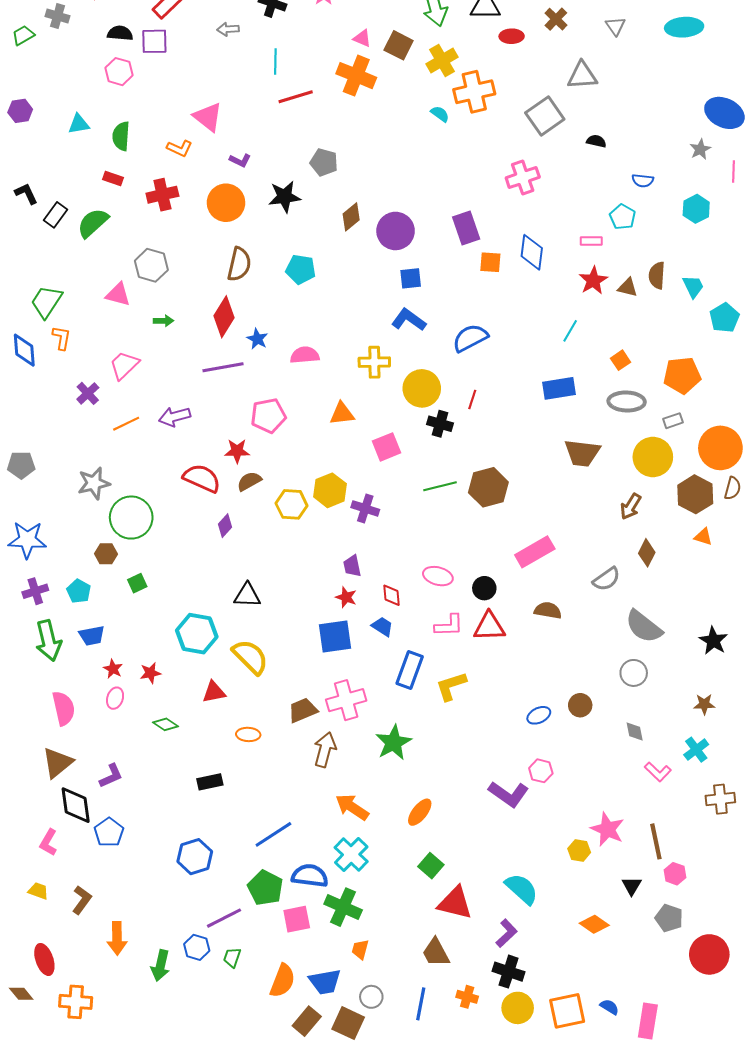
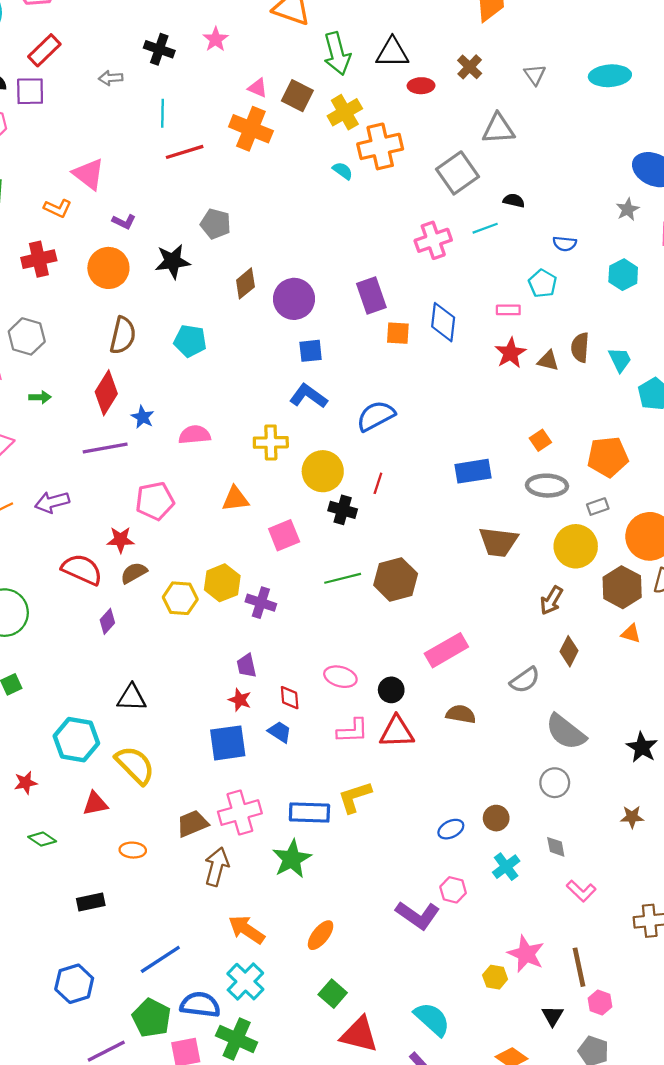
cyan line: (570, 331) -> (485, 228), moved, turned 40
blue rectangle: (410, 670) -> (309, 813), moved, turned 72
cyan cross: (696, 750) -> (506, 867), moved

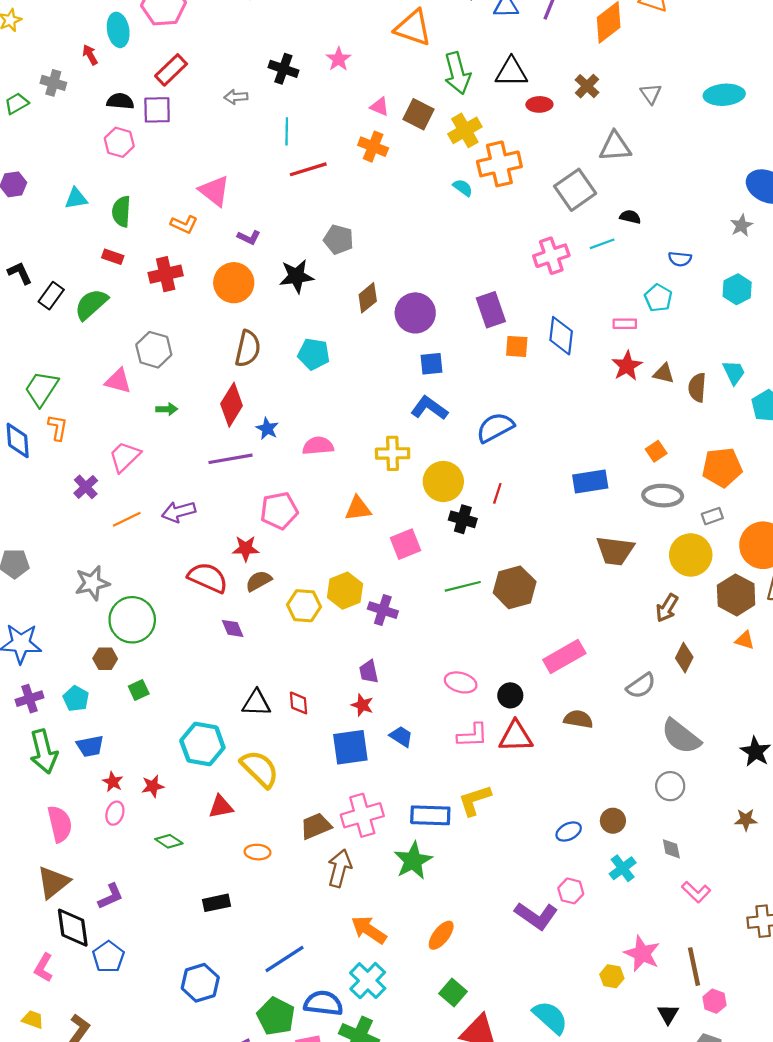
orange cross: (251, 129) -> (373, 147), size x0.7
brown semicircle: (580, 347) -> (697, 388), moved
purple diamond: (107, 621) -> (233, 628), turned -65
red diamond: (290, 698) -> (299, 703), moved

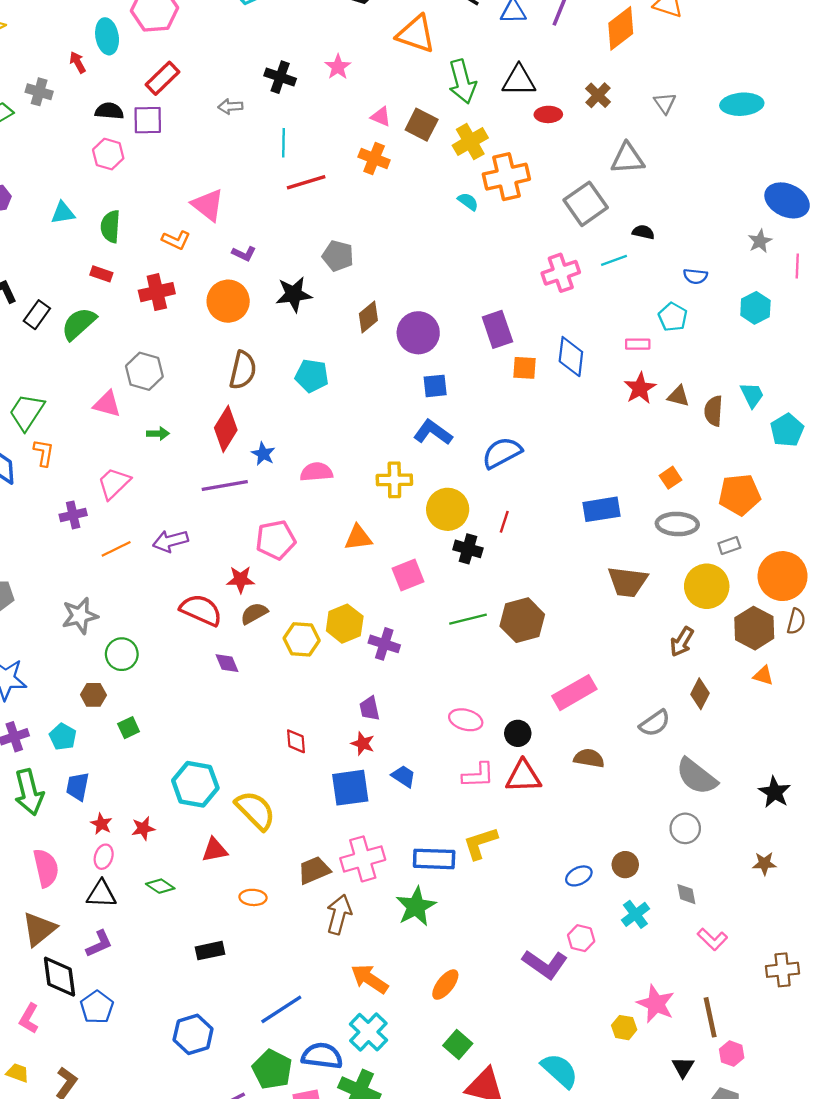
purple cross: (86, 487) -> (73, 515), turned 30
green circle: (132, 620) -> (122, 654), size x0.7
black triangle: (256, 703) -> (101, 894), moved
blue trapezoid: (90, 746) -> (78, 787), turned 112

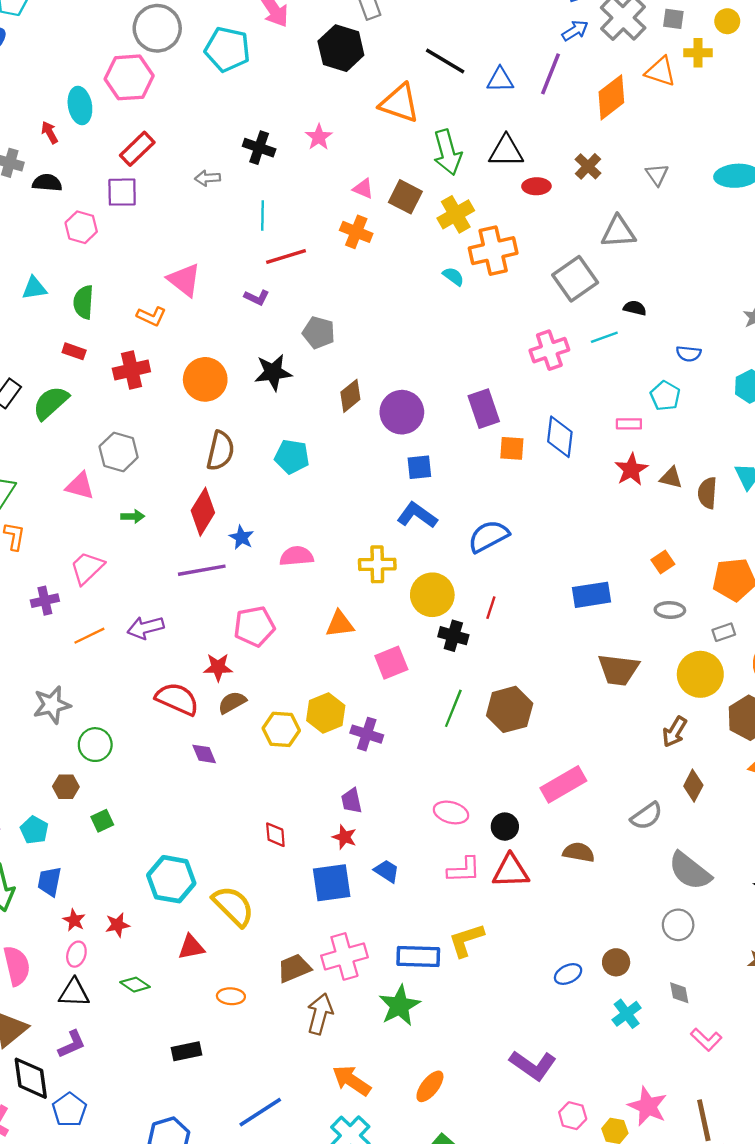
black semicircle: (109, 111) -> (47, 183), moved
purple L-shape: (244, 254) -> (257, 297), moved
gray ellipse: (677, 524) -> (670, 610), size x0.7
green line: (468, 619) -> (453, 708), turned -54
pink hexagon: (581, 938) -> (573, 1116), moved

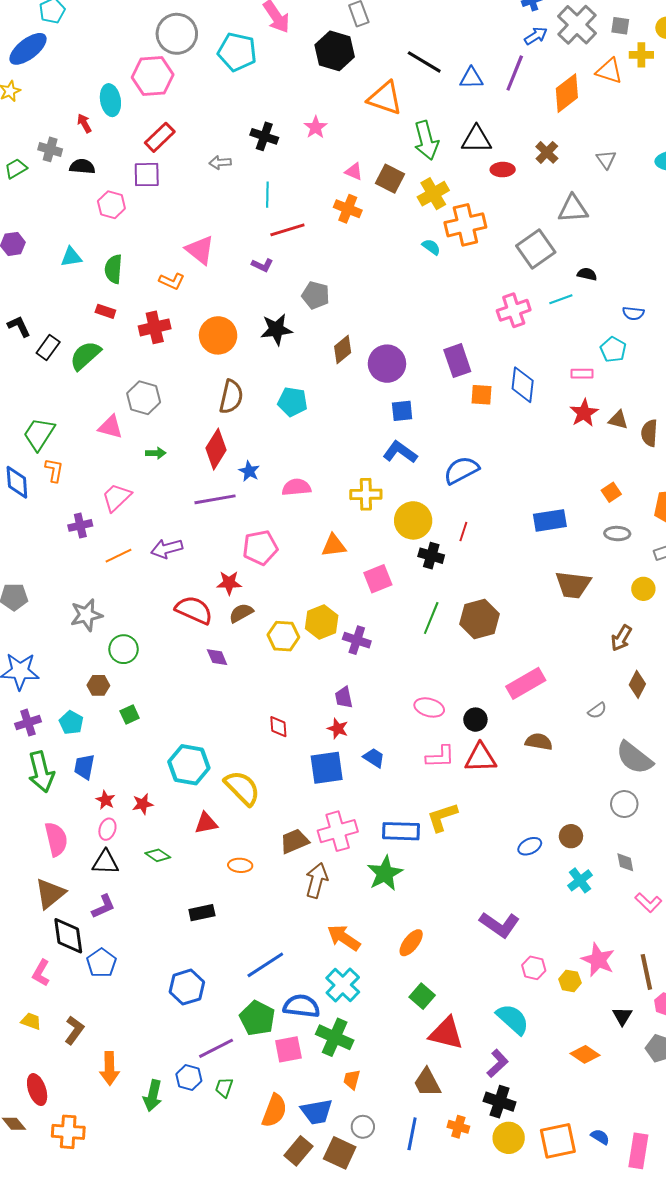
yellow circle: (700, 674) -> (643, 589), size x0.6
gray semicircle: (646, 816) -> (597, 710), size x0.7

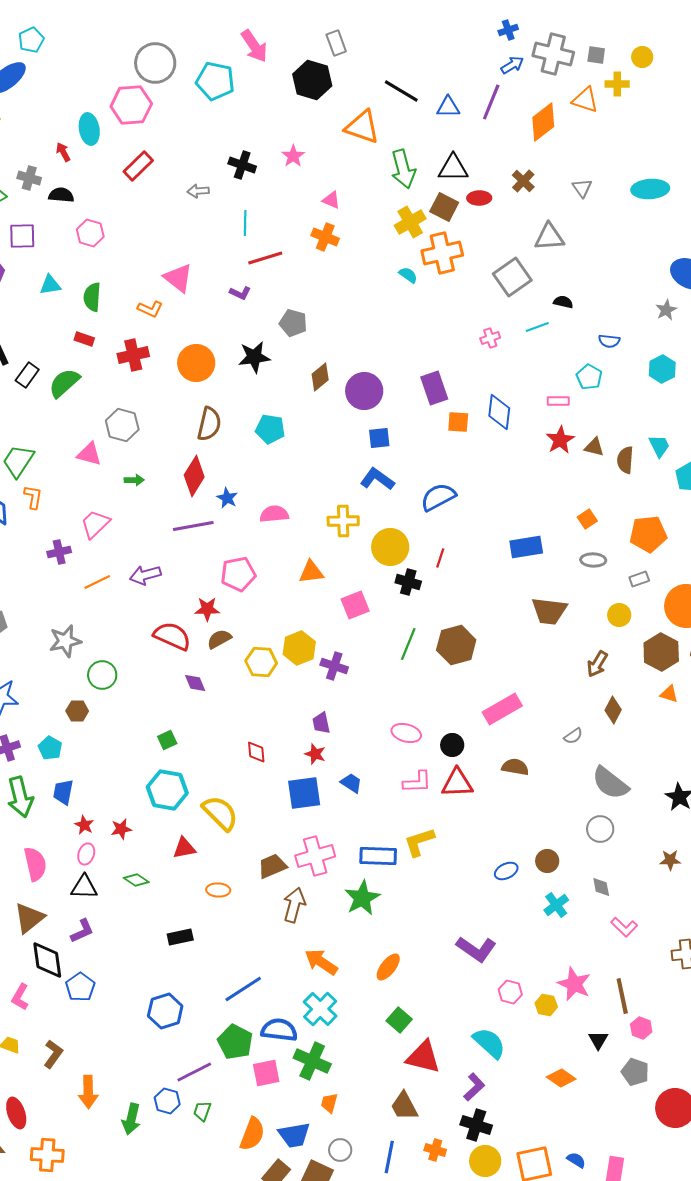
gray cross: (577, 25) -> (553, 54), turned -30
purple square: (147, 175) -> (22, 236), moved
brown square: (390, 179) -> (444, 207), moved
pink cross: (514, 310) -> (490, 338), size x0.6
green square: (130, 715) -> (167, 740), moved

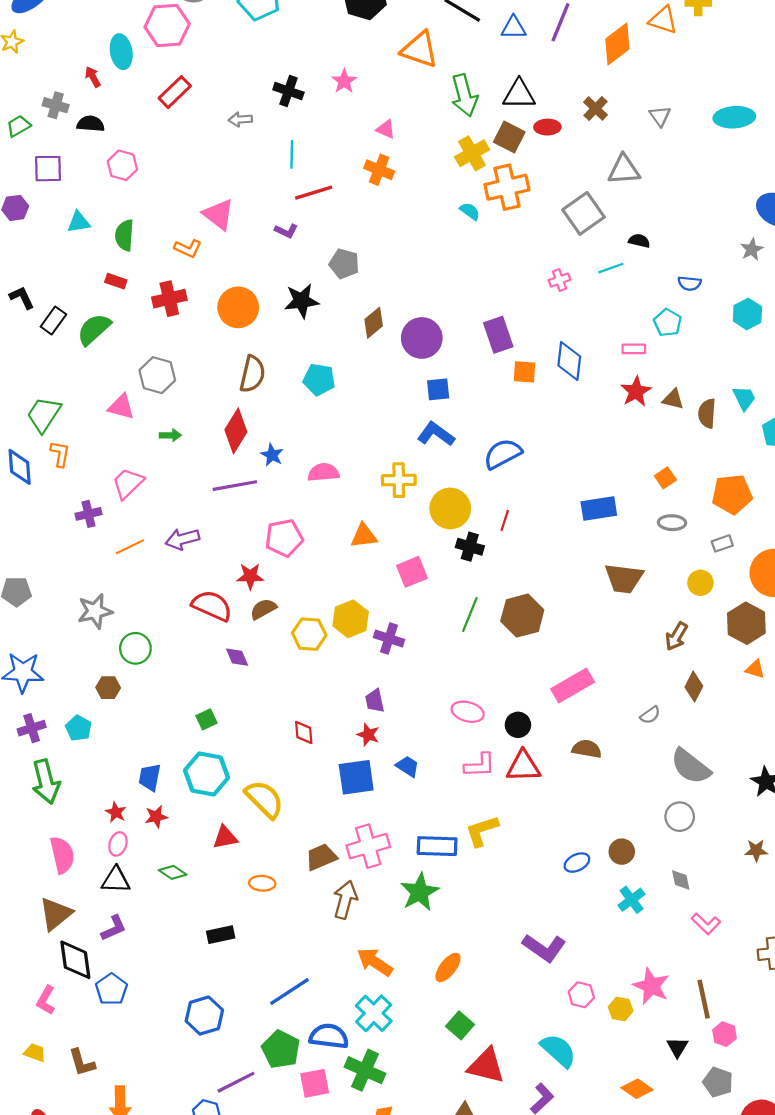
blue trapezoid: (63, 792) -> (150, 777), moved
brown L-shape: (53, 1054) -> (82, 1063), turned 128

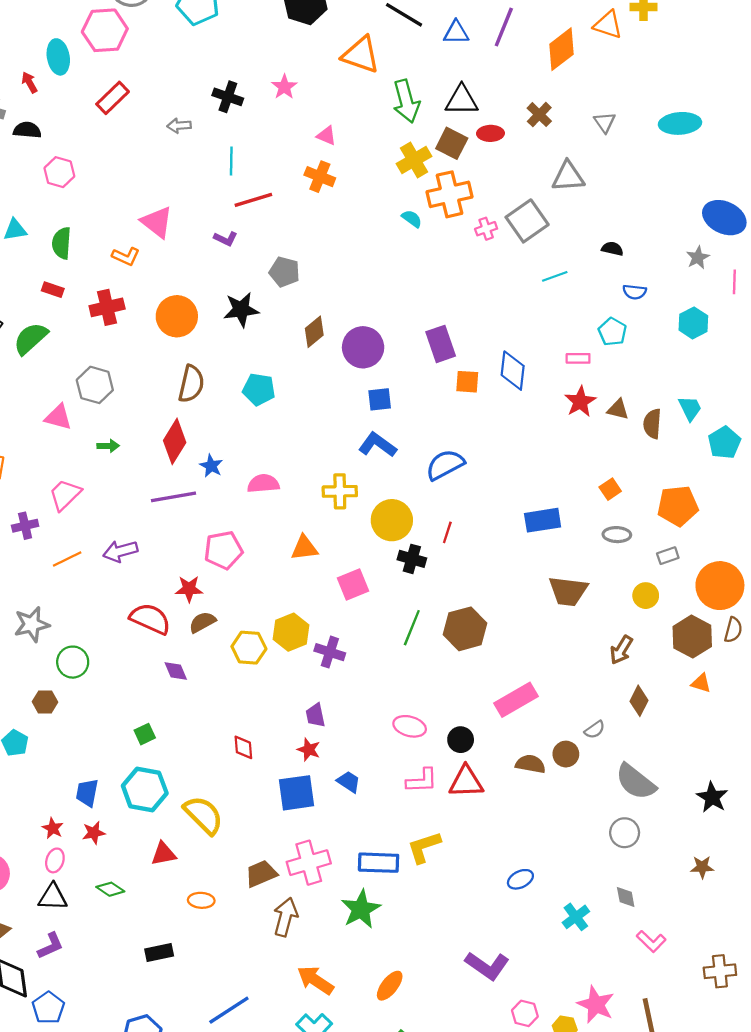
black semicircle: (639, 241) -> (612, 249), moved
pink cross: (559, 280) -> (486, 229), moved
brown circle: (622, 852) -> (566, 754), moved

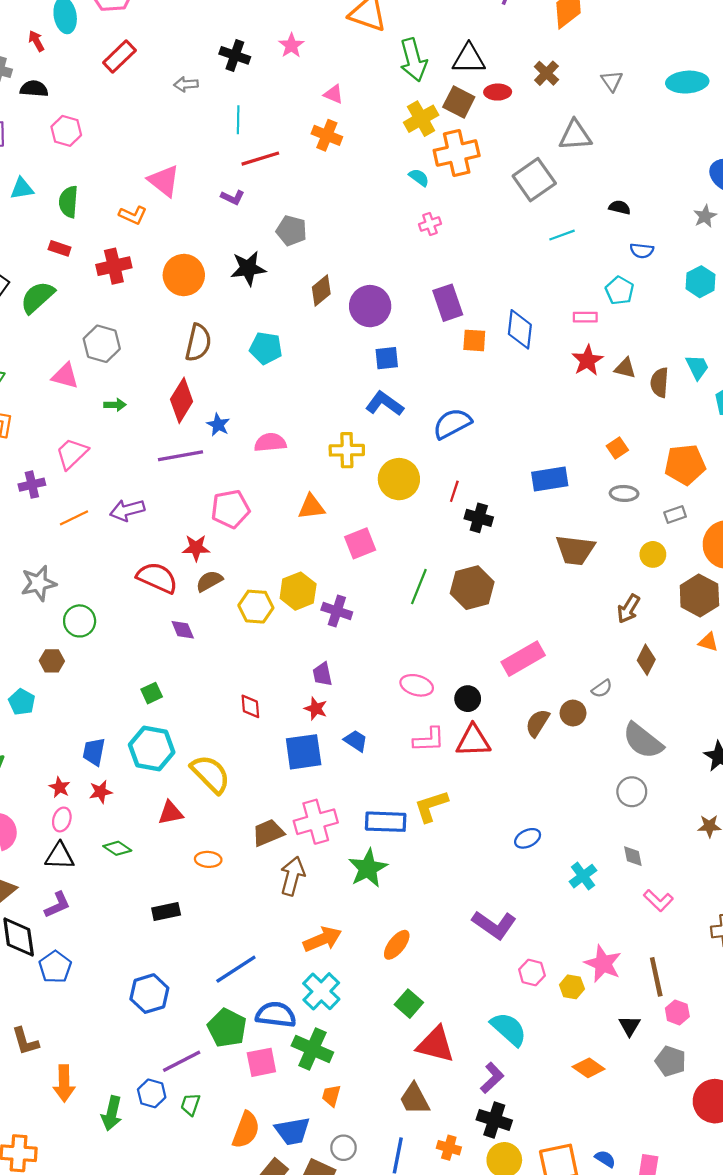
pink cross: (486, 229) -> (430, 224), moved
black cross: (412, 559) -> (479, 518), moved
brown semicircle: (530, 764) -> (538, 723), turned -68
orange arrow: (315, 980) -> (322, 939), turned 123

